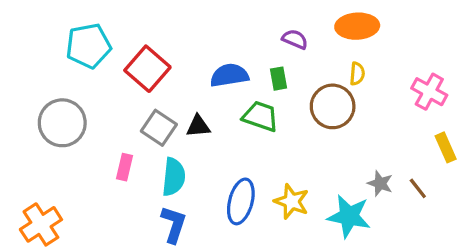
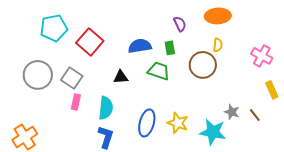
purple semicircle: (295, 39) -> (180, 24), turned 42
gray square: (159, 128) -> (72, 78), moved

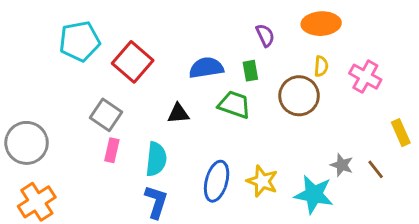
pink cross: (262, 56) -> (365, 77), moved
gray circle: (38, 75) -> (27, 143), moved

